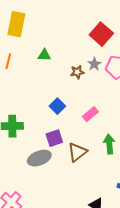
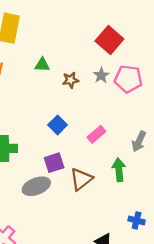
brown star: (77, 72) -> (71, 80), moved

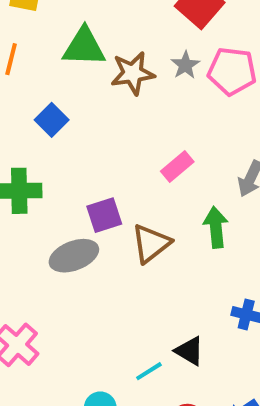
green triangle: (42, 65) -> (84, 47), size x1.6
brown star: (71, 80) -> (133, 73), size x1.5
blue square: (58, 125) -> (52, 120), moved

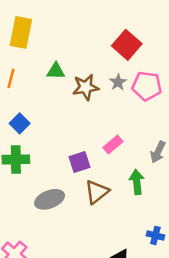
green triangle: (84, 47) -> (56, 71), size x0.7
blue square: (52, 120) -> (20, 123), moved
purple square: (104, 215) -> (79, 162), moved

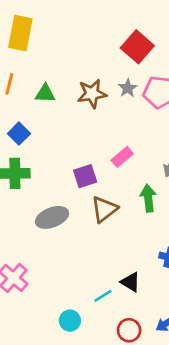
green triangle: (56, 71) -> (45, 94), moved

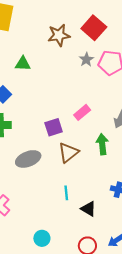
brown star: (92, 94) -> (59, 35), moved
cyan line: (103, 296) -> (66, 193), moved, turned -64

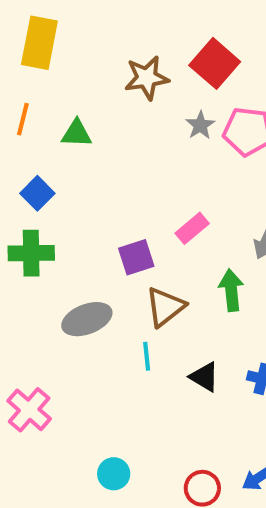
cyan line: (66, 193) -> (147, 356), moved
black triangle: (88, 209) -> (204, 377), moved

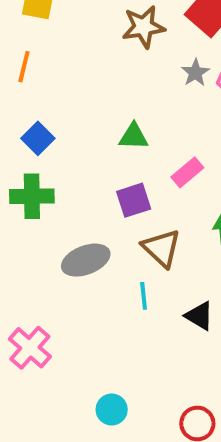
green triangle: (77, 134) -> (134, 136), moved
brown triangle: (165, 307) -> (161, 248), turned -39

